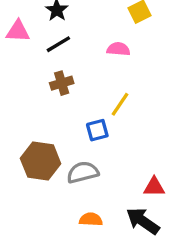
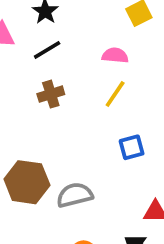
yellow line: (120, 104) -> (115, 94), moved
blue square: (97, 130) -> (132, 147), moved

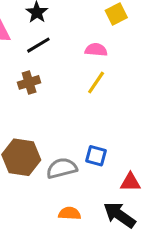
brown cross: (51, 94) -> (29, 82), moved
blue square: (132, 147) -> (96, 156), moved, turned 30

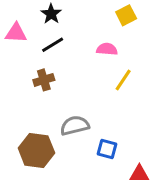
yellow line: (96, 82) -> (123, 80), moved
gray semicircle: (62, 168) -> (75, 126), moved

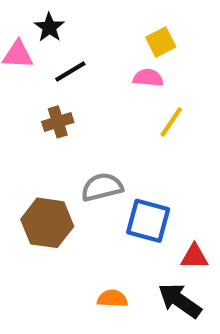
black star: (51, 14) -> (49, 27), moved
yellow square: (126, 15) -> (161, 42), moved
blue square: (107, 149) -> (148, 221), size x1.5

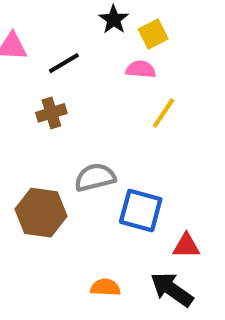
black star: (49, 27) -> (114, 19), moved

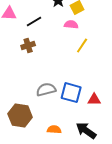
gray semicircle: (95, 177) -> (46, 90), moved
brown hexagon: (41, 213) -> (20, 116), moved
red triangle: (186, 246) -> (94, 100), moved

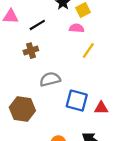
gray semicircle: (46, 90) -> (50, 79), moved
brown hexagon: (20, 116) -> (22, 109), moved

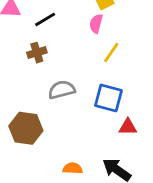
pink semicircle: (77, 28) -> (96, 24), turned -80
blue square: (77, 101) -> (108, 98), moved

